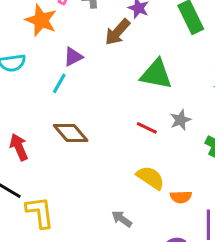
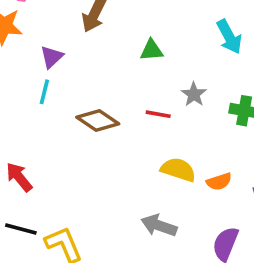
green triangle: (156, 74) -> (152, 50), size x0.6
brown diamond: (71, 133) -> (98, 120), moved
gray arrow: (122, 219) -> (159, 226), size x1.4

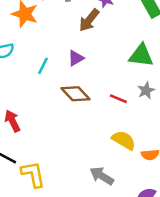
green triangle: (152, 50) -> (141, 55), moved, size x1.5
purple triangle: (52, 57) -> (76, 58), moved

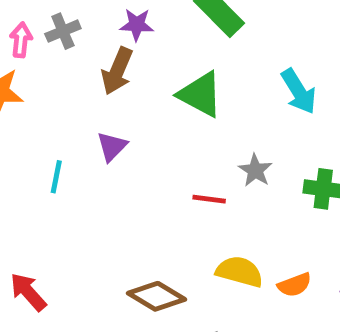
green triangle: (141, 55) -> (200, 94), moved, turned 36
brown diamond: (76, 94) -> (157, 296), moved

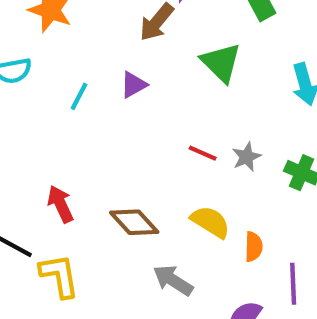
gray star: (255, 170) -> (247, 157), moved
orange semicircle: (295, 285) -> (254, 247), turned -84
red arrow: (28, 292) -> (60, 204), moved

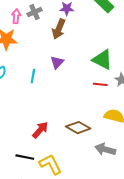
green triangle: (221, 63) -> (102, 60), moved
red arrow: (60, 204) -> (40, 130), turned 84

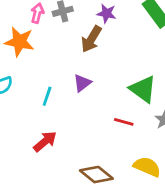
red line: (100, 84) -> (124, 122), moved
red arrow: (40, 130) -> (45, 142), moved

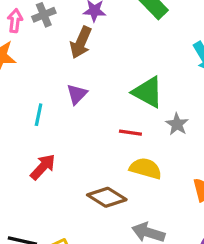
yellow semicircle: (147, 167) -> (146, 168), moved

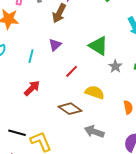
red line: (130, 133) -> (72, 71), moved, turned -56

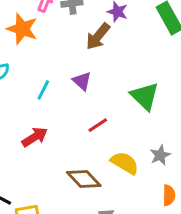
purple triangle: (55, 45) -> (82, 81), turned -48
gray star: (115, 66) -> (160, 155), moved

